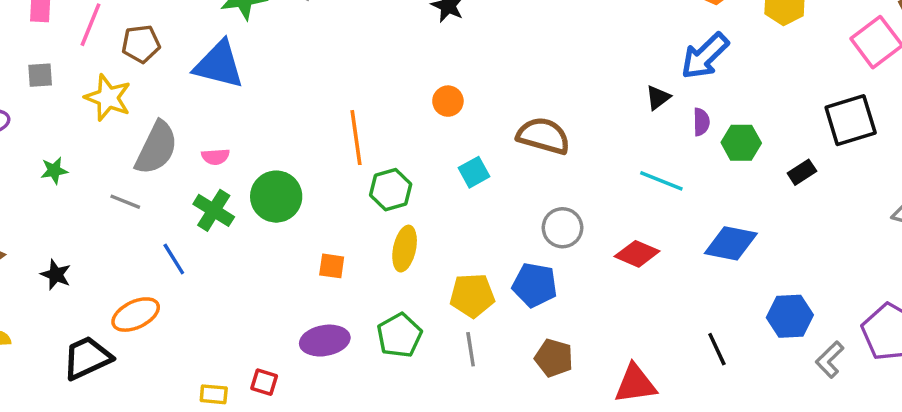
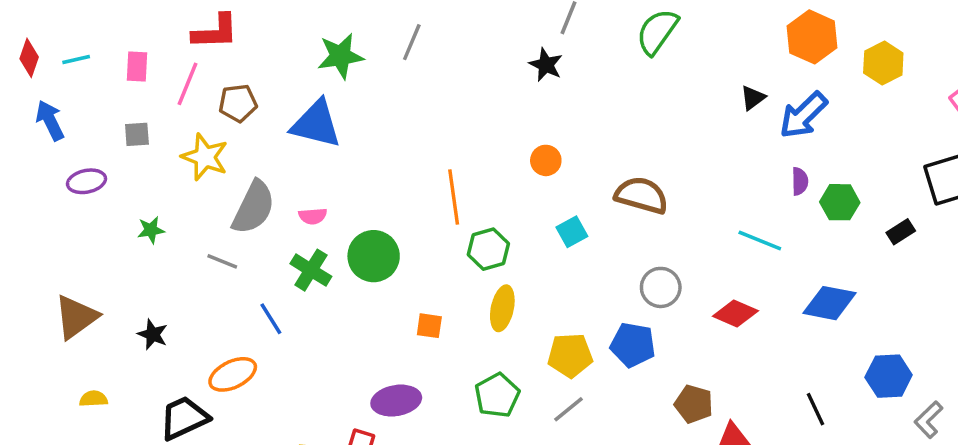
black triangle: (658, 98) -> (753, 98), moved
purple ellipse: (325, 341) -> (396, 401), moved
gray line: (471, 349) -> (568, 409), turned 60
brown pentagon: (554, 358) -> (694, 404), moved

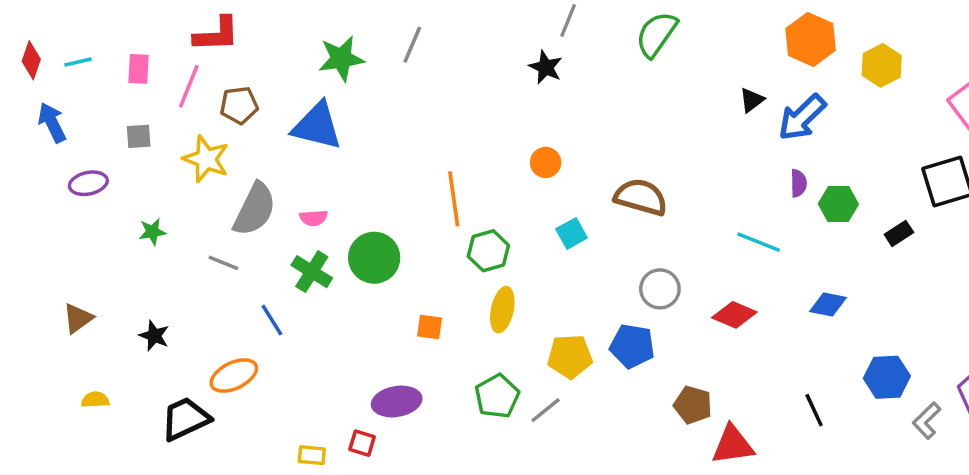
blue diamond: (829, 303) -> (828, 304), size x0.7
brown triangle: (76, 317) -> (78, 318), size x0.7
gray line: (568, 409) -> (546, 410), moved

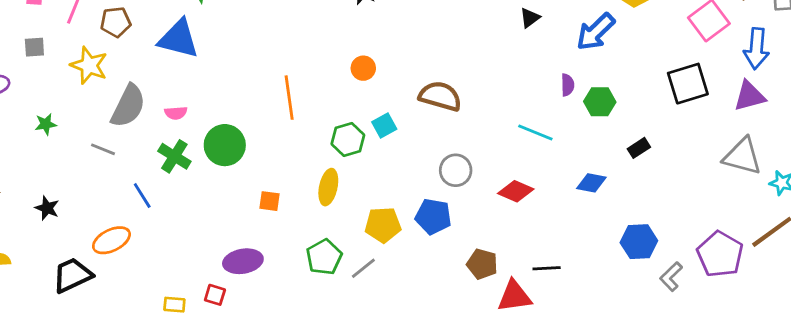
blue arrow: (802, 117) -> (596, 32), moved
black rectangle: (899, 233) -> (639, 148), moved
green hexagon: (488, 251) -> (348, 140), moved
black line: (814, 410) -> (547, 268), moved, turned -68

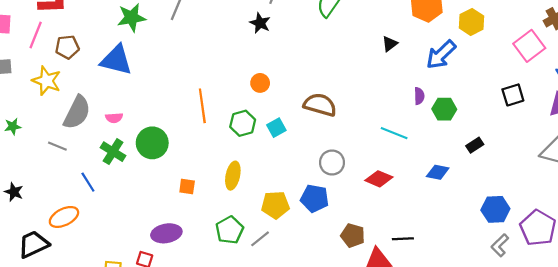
black square: (688, 84) -> (513, 95), size x0.7
green hexagon: (348, 140) -> (243, 123), moved
blue hexagon: (639, 242) -> (495, 209), moved

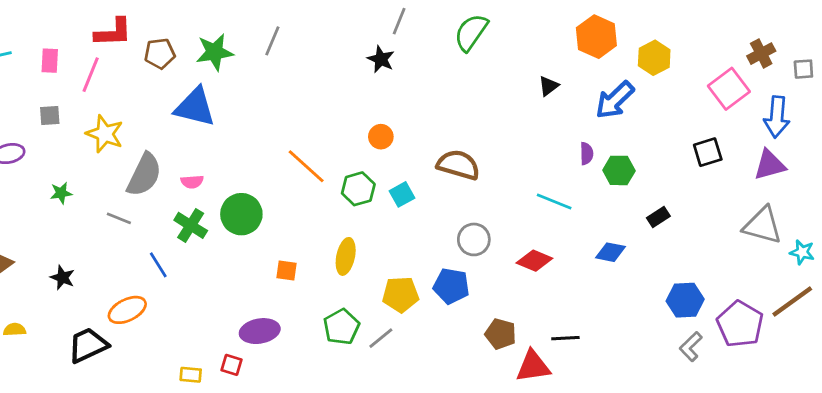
brown pentagon: (67, 47) -> (160, 54), moved
orange line: (202, 106) -> (306, 166), turned -40

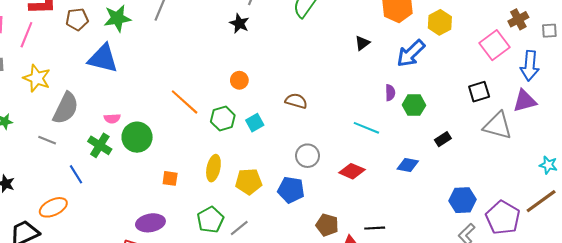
brown semicircle: (458, 165) -> (296, 101), size x0.7
pink semicircle: (192, 182) -> (112, 118), moved
gray triangle: (763, 225) -> (498, 126), moved
yellow pentagon: (401, 294) -> (249, 182), moved

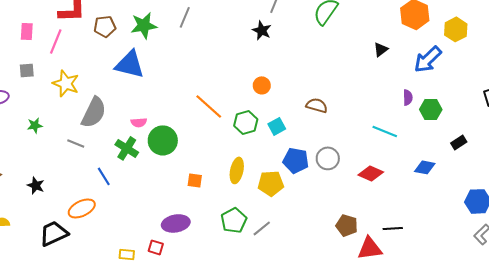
blue pentagon: (291, 190) -> (296, 160), moved

